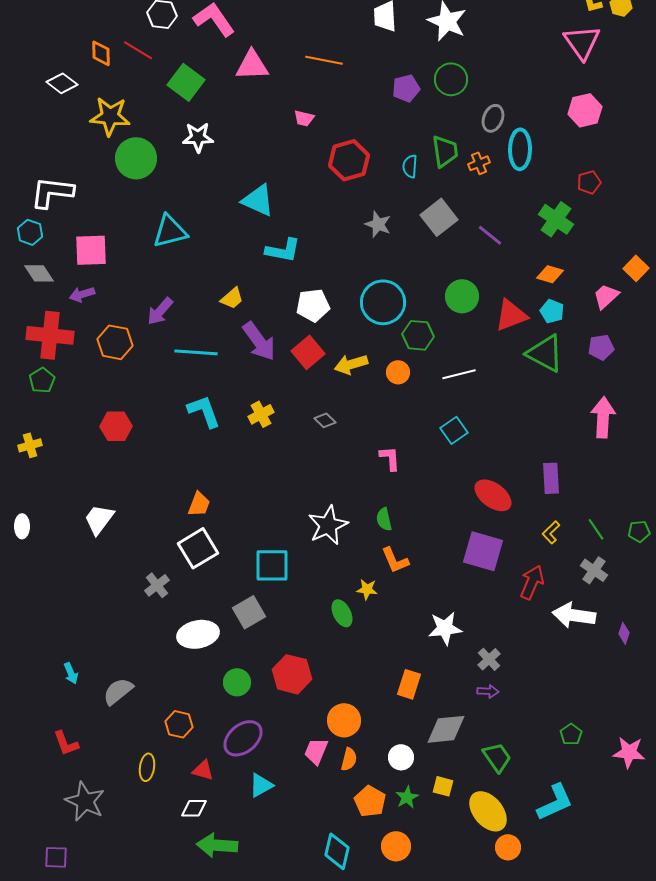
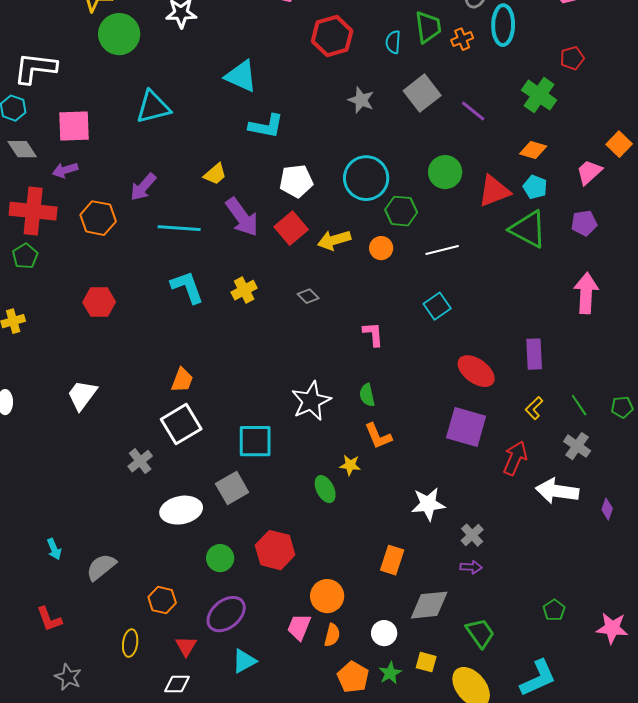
red triangle: (203, 770) -> (186, 646), turned 45
gray star: (85, 801) -> (68, 677), size x0.7

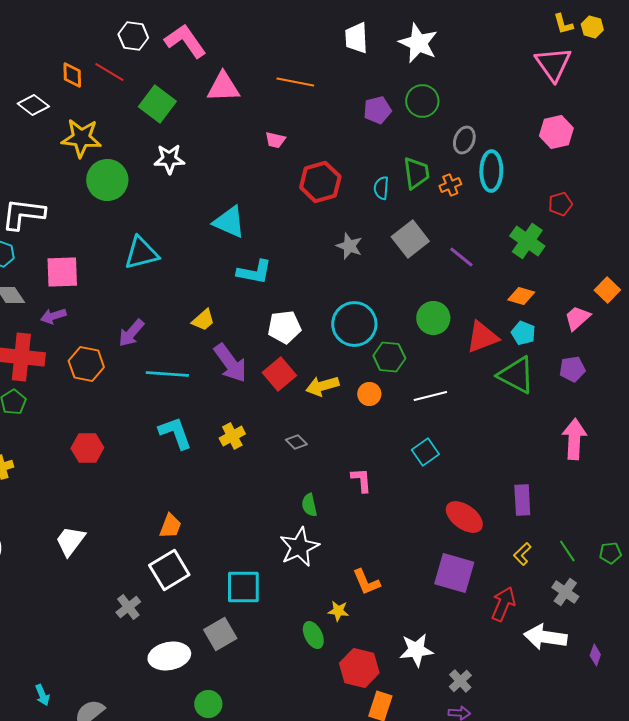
green semicircle: (367, 395) -> (309, 505), moved
red hexagon: (275, 550) -> (359, 668), moved

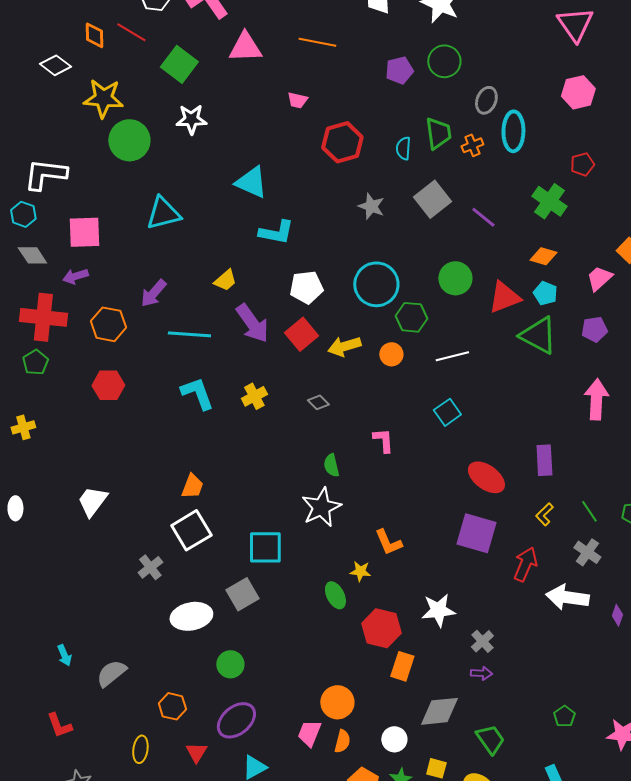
red hexagon: (87, 448) -> (108, 385), moved

